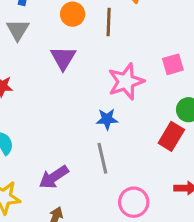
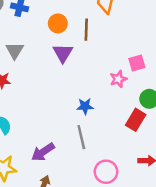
gray triangle: (18, 30) -> (15, 51), moved
purple triangle: (63, 58) -> (63, 53), moved
pink star: (126, 82) -> (118, 79), moved, size x0.6

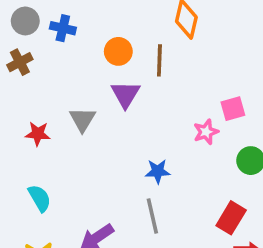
gray triangle: (15, 51) -> (83, 119), moved
red rectangle: (136, 120) -> (231, 218), moved

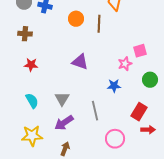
brown cross: (20, 62) -> (25, 34), moved, turned 32
purple triangle: (125, 94) -> (80, 62), moved, turned -42
gray triangle: (83, 119) -> (62, 99), moved
blue star: (158, 171) -> (114, 86), moved

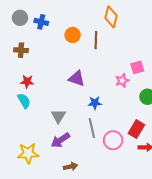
blue star: (114, 86) -> (95, 103), moved
cyan semicircle: (32, 101) -> (24, 101), moved
pink circle: (115, 139) -> (113, 140), moved
brown arrow: (65, 149) -> (71, 167), moved, turned 56

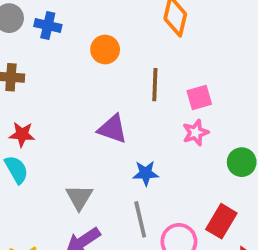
brown line: (96, 40) -> (155, 85), moved
pink square: (137, 67) -> (199, 98), moved

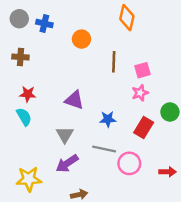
purple triangle: (112, 129) -> (74, 100), moved
gray line: (140, 219) -> (104, 149), turned -65
red rectangle: (221, 221) -> (144, 128), moved

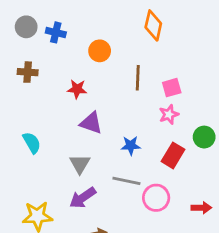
red star: (28, 94) -> (77, 89), moved

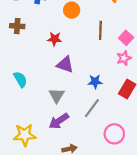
pink square: (172, 88) -> (126, 38), turned -32
gray line: (126, 181) -> (92, 108), turned -66
pink circle: (156, 198) -> (114, 134), moved

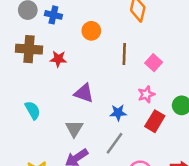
brown cross: (17, 26) -> (29, 49), size x1.5
red star: (55, 39) -> (58, 59), moved
pink star: (124, 58) -> (146, 94), moved

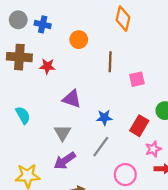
pink square: (154, 63) -> (137, 79), moved, turned 35
pink star: (146, 94) -> (153, 149), moved

